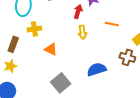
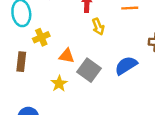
yellow star: (10, 66) -> (59, 84), moved
gray square: (61, 83) -> (89, 70), moved

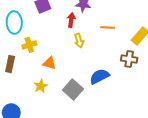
gray square: (89, 70) -> (73, 89), moved

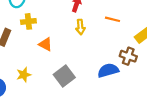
blue semicircle: (100, 76) -> (108, 70), moved
yellow star: (41, 86) -> (24, 75), moved

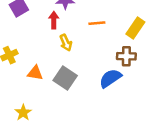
gray square: (64, 76) -> (65, 78), moved

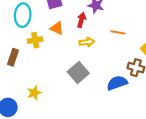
yellow arrow: (66, 43) -> (87, 42), turned -88
orange triangle: (35, 73) -> (57, 28), moved

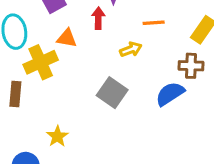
yellow cross: (35, 40) -> (41, 62), size x1.5
yellow arrow: (87, 42) -> (131, 49), moved

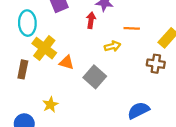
orange triangle: (67, 38) -> (67, 63), moved
yellow cross: (41, 62) -> (44, 48), turned -35
blue semicircle: (170, 94) -> (138, 110), moved

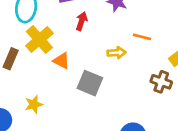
red arrow: (91, 20) -> (82, 21), moved
gray square: (95, 77) -> (90, 83), turned -30

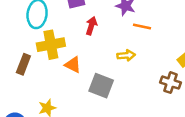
orange line: (142, 37) -> (142, 26), moved
yellow cross: (39, 39) -> (51, 45), turned 32

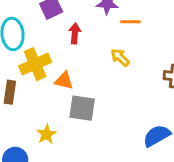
yellow arrow: (126, 55) -> (120, 57), turned -120
gray square: (101, 86) -> (82, 108), moved

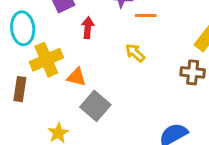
gray square: (82, 108) -> (95, 106), turned 32

